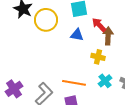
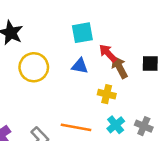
yellow circle: (46, 20) -> (34, 67), moved
brown arrow: (108, 36) -> (119, 67), turned -30

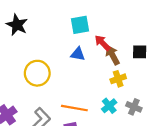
yellow circle: (34, 67) -> (37, 73), moved
yellow cross: (107, 94) -> (118, 79), moved, turned -32

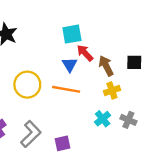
red arrow: (102, 43) -> (85, 53), moved
blue triangle: (78, 54) -> (70, 65), turned 48
orange line: (74, 108) -> (66, 89), moved

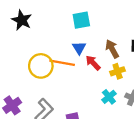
red arrow: (85, 53) -> (93, 63), moved
orange line: (66, 89) -> (62, 63), moved

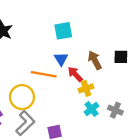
yellow circle: (41, 66) -> (22, 97), moved
yellow cross: (118, 71) -> (86, 88), moved

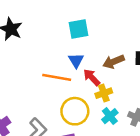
brown arrow: (95, 60) -> (113, 62), turned -84
yellow circle: (22, 97) -> (75, 111), moved

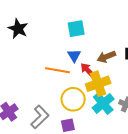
yellow cross: (104, 93) -> (98, 84), size x1.6
cyan cross: (110, 116) -> (103, 103), size x1.5

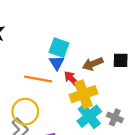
cyan square: (76, 29) -> (59, 48), moved, turned 30
yellow circle: (73, 99) -> (25, 112), moved

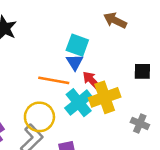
black square: (121, 60) -> (142, 71), moved
brown arrow: (93, 64) -> (115, 20), moved, turned 48
cyan cross: (89, 116) -> (79, 103), moved

